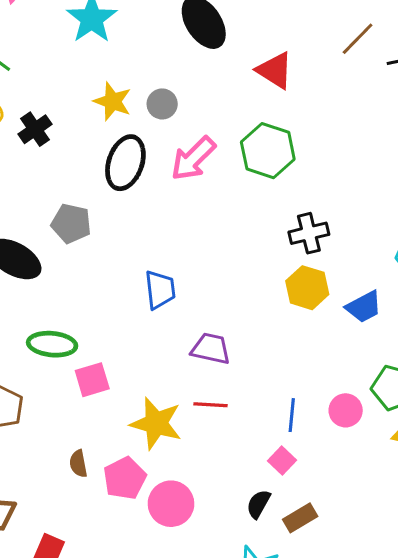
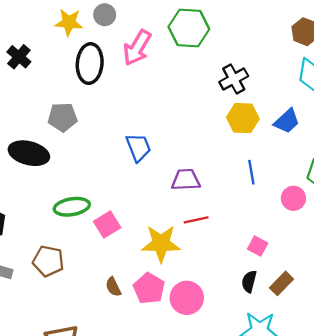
blue line: (292, 415) -> (251, 172), moved

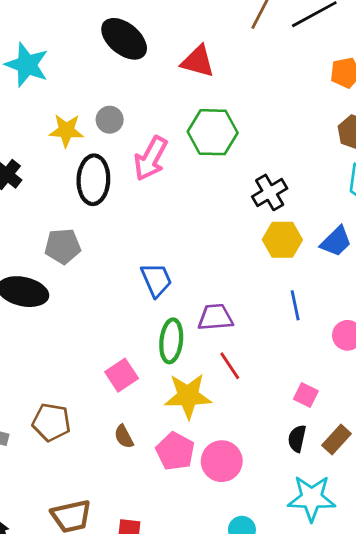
green ellipse: (72, 207) -> (171, 341), moved, turned -72
red line: (196, 220) -> (230, 366), turned 70
brown semicircle: (113, 287) -> (124, 437), moved

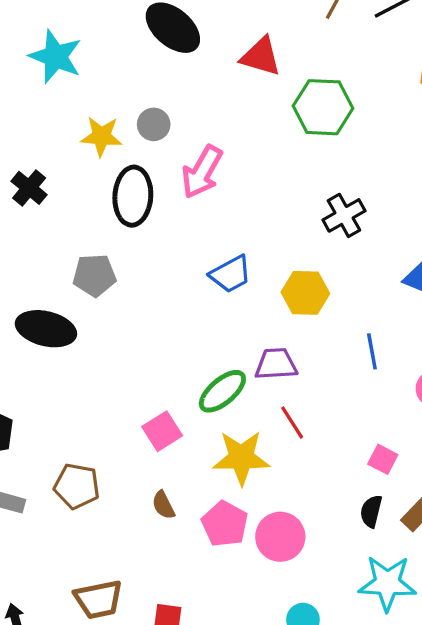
green hexagon: (213, 132) -> (323, 107), moved
yellow hexagon: (282, 240) -> (305, 293), moved
blue trapezoid: (156, 280) -> (231, 274), moved, turned 84
green ellipse: (171, 341) -> (222, 391), turned 42

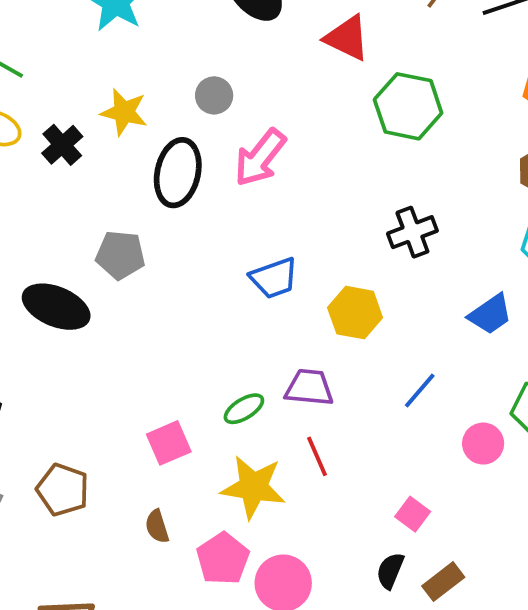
yellow star: (101, 136) -> (124, 112), moved
blue line: (372, 351) -> (420, 390), turned 42
green ellipse: (222, 391) -> (244, 409), size x0.7

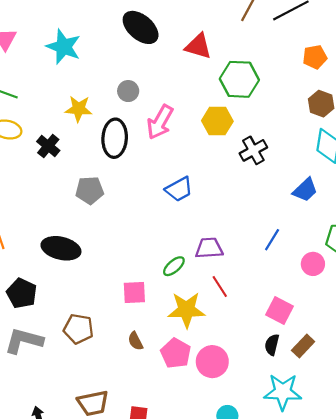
black cross: (62, 145) -> (48, 146), moved
black ellipse: (56, 307) -> (61, 248), moved
yellow hexagon: (355, 313) -> (217, 121), moved
pink square: (169, 443) -> (134, 293), turned 30
pink square: (413, 514) -> (279, 311), size x1.4

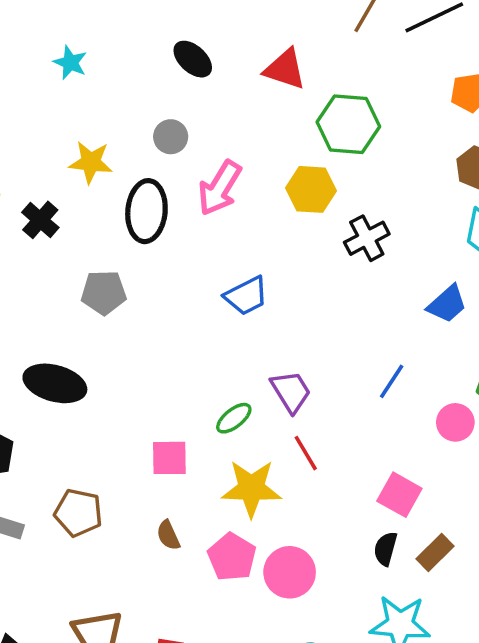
black ellipse: (141, 27) -> (193, 59), moved, size x0.7
cyan star: (64, 47) -> (70, 63), size x0.6
purple trapezoid: (209, 248) -> (291, 391), turned 60

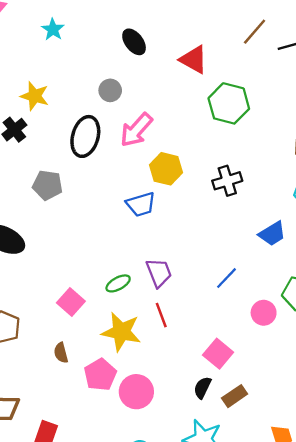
yellow star: (91, 162) -> (35, 96), moved
yellow hexagon: (311, 189) -> (166, 169), moved
pink square: (169, 458) -> (71, 302), turned 32

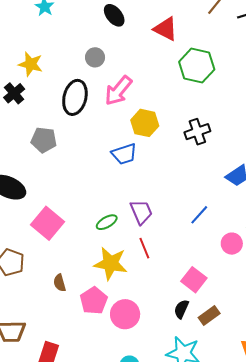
pink square: (71, 302) -> (48, 223), moved, size x1.4

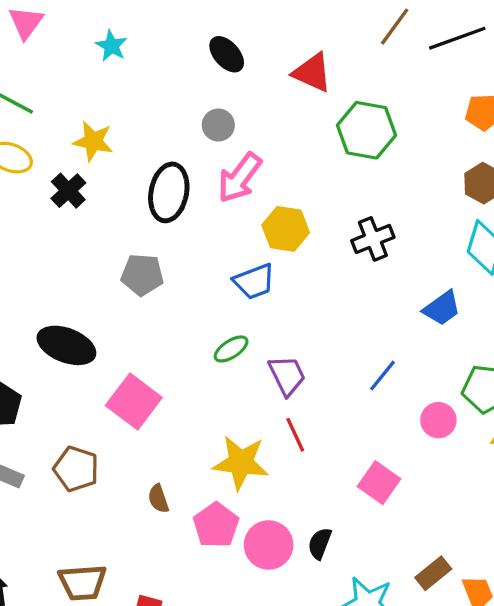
gray circle: (95, 57) -> (218, 125), moved
gray pentagon: (44, 140) -> (142, 275), moved
green ellipse: (107, 222) -> (231, 349), moved
black semicircle: (181, 309) -> (320, 543), moved
brown rectangle: (209, 315) -> (433, 573), moved

